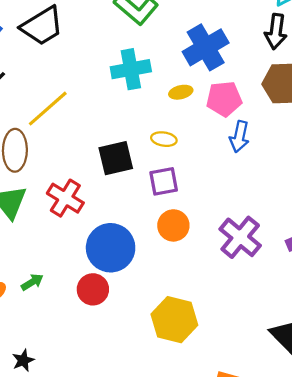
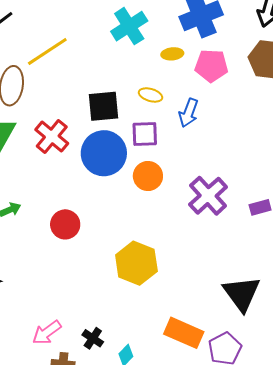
cyan cross: (131, 69) -> (129, 26), turned -30
blue arrow: (239, 137) -> (189, 113), moved
blue circle: (111, 248) -> (104, 153), moved

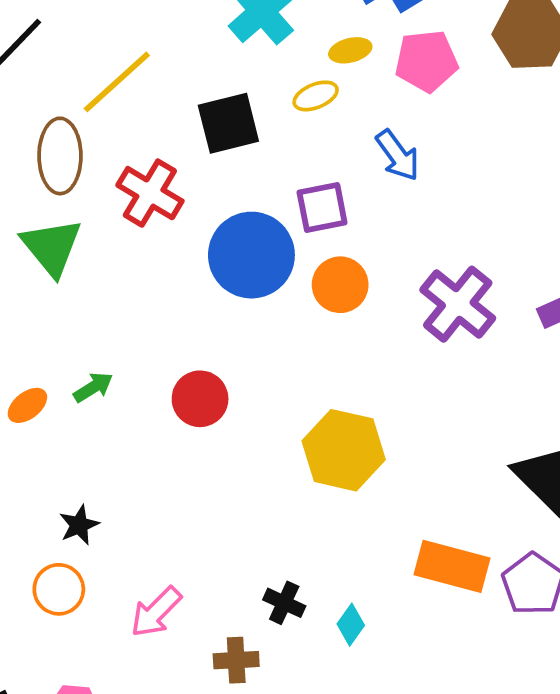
yellow ellipse: (151, 95) -> (316, 96), moved, turned -30
black square: (104, 106) -> (228, 123), moved
blue arrow: (189, 113) -> (398, 155), turned -48
red cross: (52, 137) -> (150, 193), moved
pink arrow: (47, 333) -> (156, 612), moved

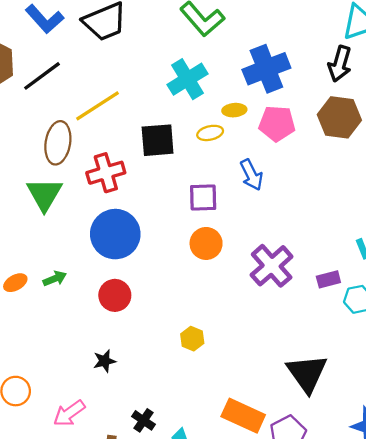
red cross: (150, 193) -> (106, 173), turned 33
blue circle: (251, 255) -> (115, 234), moved
yellow hexagon: (344, 450) -> (192, 339), size x0.5
black star: (79, 525) -> (105, 361), moved

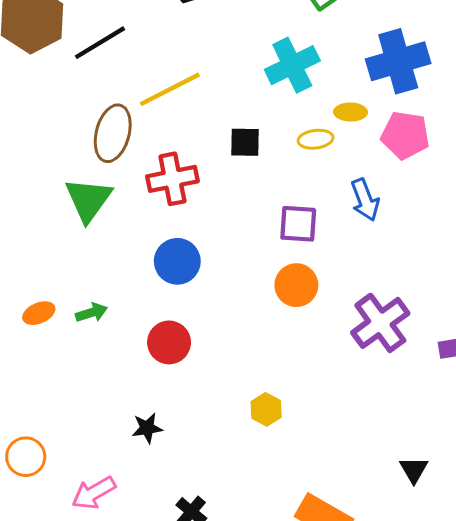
black square: (158, 140) -> (245, 142), size x0.7
blue circle: (115, 234) -> (177, 261), size x0.7
black triangle: (307, 373) -> (414, 470), size x0.5

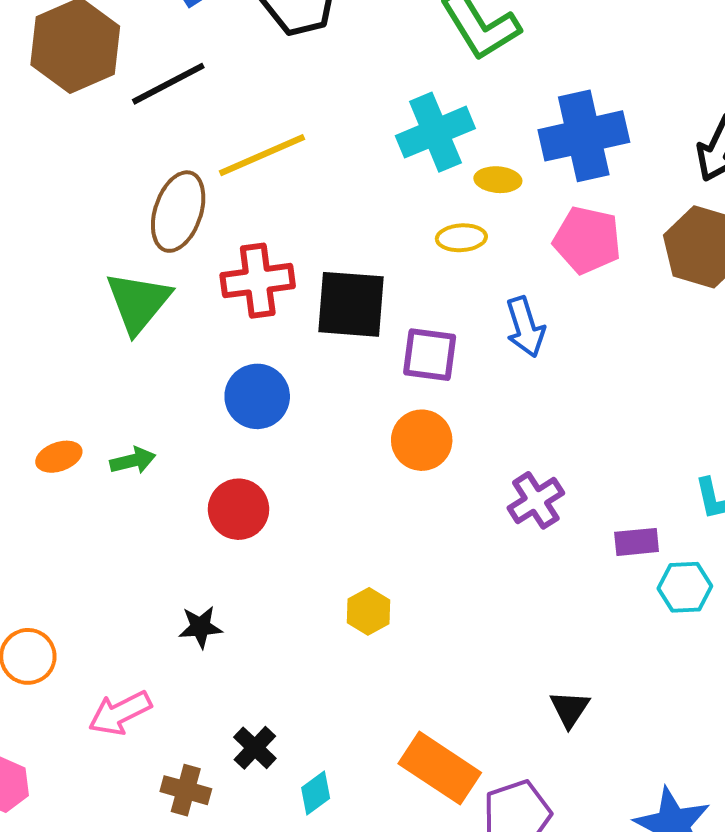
yellow ellipse: (351, 112) -> (498, 180), moved
black square: (245, 142) -> (351, 304), moved, size x1.6
purple cross: (380, 323) -> (536, 500), size x0.7

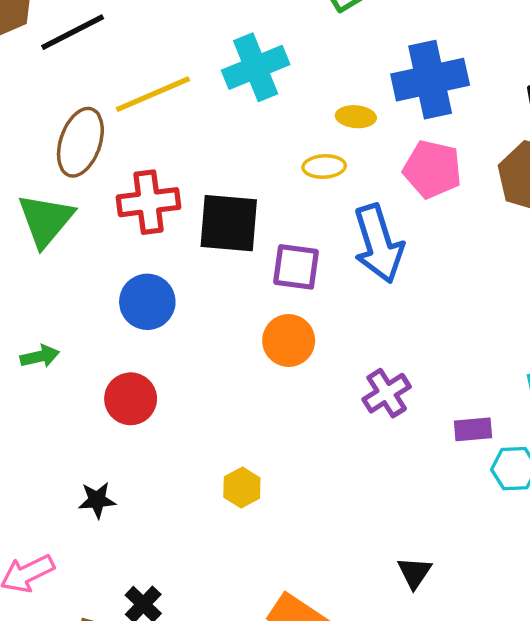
cyan cross: (435, 132) -> (256, 67), moved
blue arrow: (525, 327) -> (379, 244), size x1.5

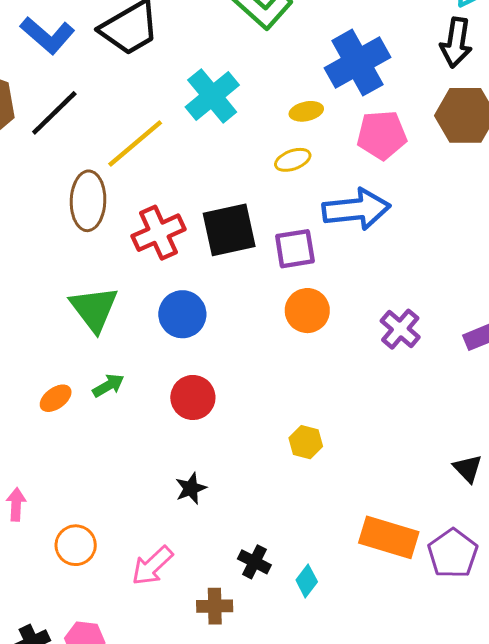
green triangle: (46, 220) -> (94, 309), moved
blue arrow: (379, 244) -> (356, 209), turned -62

